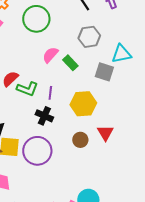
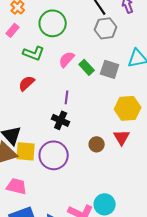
gray hexagon: (89, 37) -> (106, 28), moved
gray square: (104, 72) -> (110, 69), moved
green L-shape: (27, 89) -> (34, 53), moved
yellow hexagon: (83, 104) -> (128, 108), moved

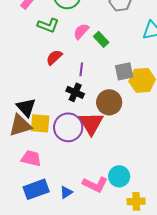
gray square: (110, 69) -> (124, 71), moved, turned -30
red semicircle: (27, 83) -> (54, 57), moved
red triangle: (122, 137) -> (91, 123), moved, size x1.5
brown circle: (97, 144) -> (109, 102), moved, size x1.6

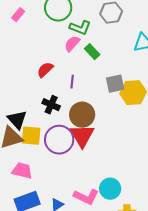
green L-shape: (48, 25) -> (80, 28), moved
black cross: (75, 92) -> (51, 105), moved
brown circle: (109, 102) -> (82, 115), moved

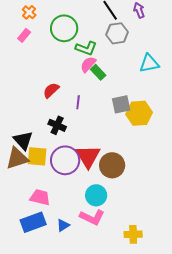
pink semicircle: (72, 44) -> (88, 64), moved
brown circle: (82, 115) -> (112, 165), moved
pink trapezoid: (22, 171) -> (40, 197), moved
cyan circle: (110, 189) -> (96, 195), moved

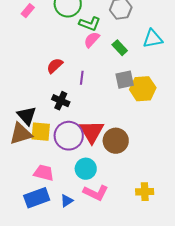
green rectangle: (98, 72) -> (120, 48), moved
cyan circle: (96, 195) -> (86, 169), moved
yellow cross: (133, 234) -> (145, 192), moved

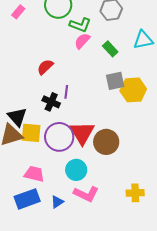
purple line: (82, 78) -> (66, 92), moved

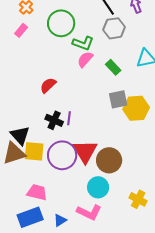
purple line: (66, 92) -> (69, 118), moved
cyan circle: (76, 170) -> (98, 187), moved
yellow cross: (135, 193) -> (138, 199), moved, turned 30

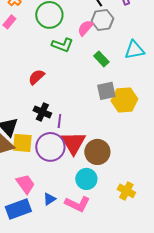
green L-shape: (83, 43) -> (62, 45), moved
pink semicircle: (85, 59) -> (85, 28), moved
purple line: (69, 118) -> (59, 121), moved
pink trapezoid: (37, 192) -> (25, 184), turned 40
blue triangle: (60, 220) -> (49, 199), moved

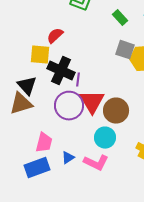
gray square: (106, 91) -> (125, 50), turned 30
black cross: (42, 112) -> (61, 71), size x1.5
yellow square: (22, 143) -> (40, 55), moved
pink trapezoid: (25, 184) -> (44, 143), turned 50

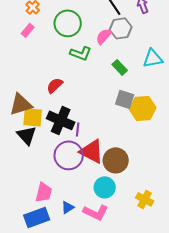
yellow square: (40, 55) -> (33, 117), moved
red triangle: (92, 102) -> (92, 151), turned -32
brown triangle: (21, 104) -> (21, 104), moved

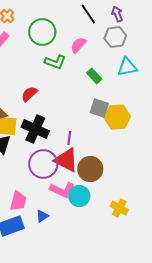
gray hexagon: (121, 28) -> (115, 37), moved
purple line: (78, 129) -> (69, 138), moved
pink L-shape: (96, 212) -> (62, 190), moved

